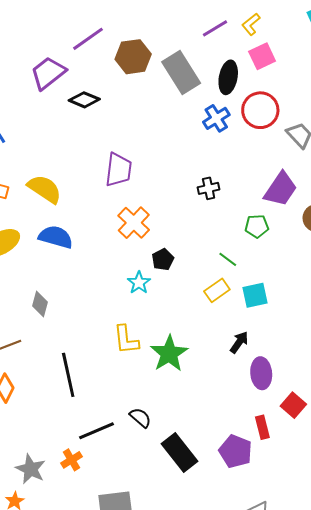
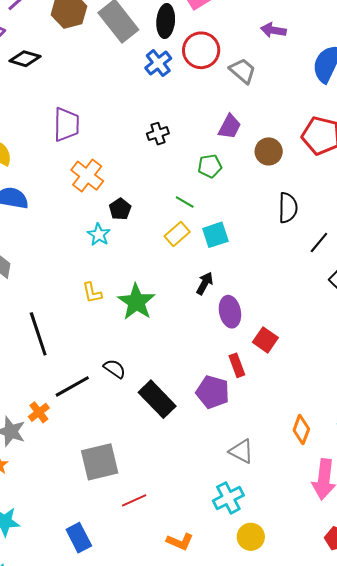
purple trapezoid: (281, 189) -> (230, 127), size x0.7
yellow L-shape: (126, 340) -> (92, 293), size x0.7
orange cross: (72, 460) -> (39, 412), moved

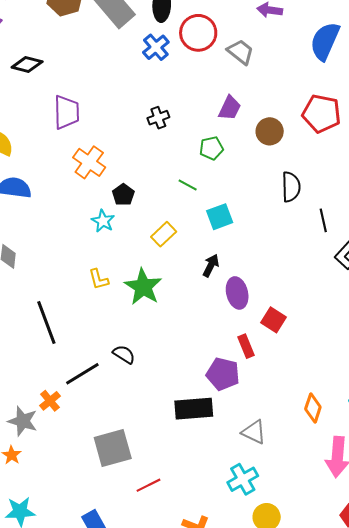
black diamond: (25, 59) -> (27, 64), moved
yellow rectangle: (177, 234) -> (164, 234), moved
black line: (319, 243) -> (323, 220), turned -50
black rectangle: (157, 399) -> (194, 409), moved, turned -48

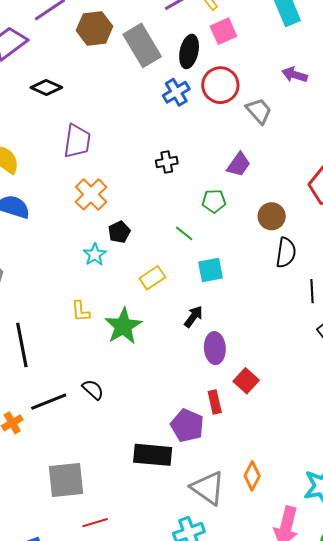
brown circle: (270, 131) -> (272, 216), moved
orange diamond: (313, 408) -> (252, 476), moved
gray triangle: (254, 432) -> (208, 488), size x1.4

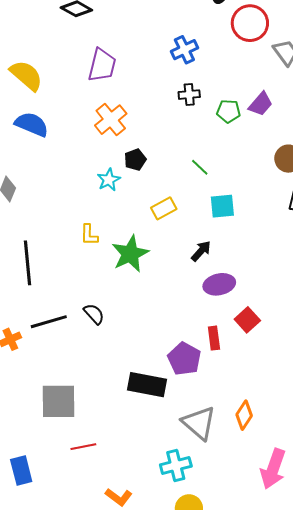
blue cross: (176, 92) -> (184, 50), moved
green pentagon: (214, 201) -> (229, 111), moved
purple ellipse: (215, 348) -> (219, 284), turned 76

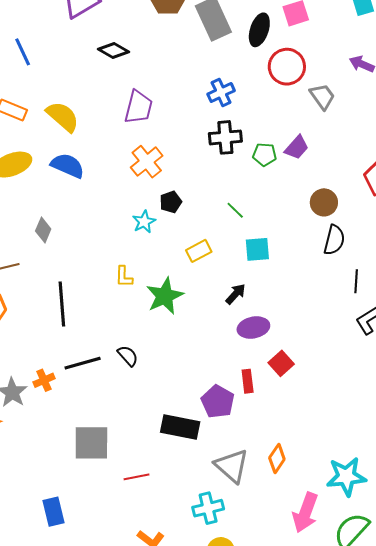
black cross: (189, 95) -> (225, 137), size x1.5
red line: (83, 447) -> (137, 477), moved

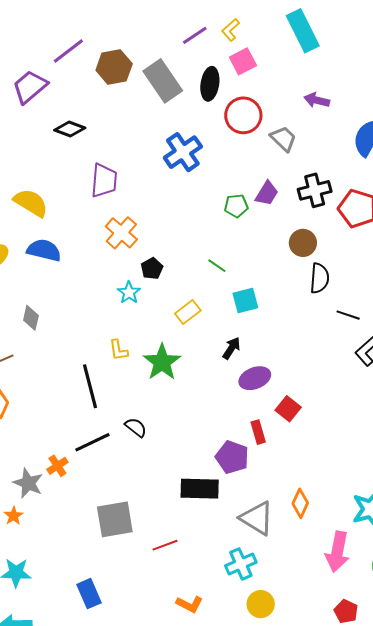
blue cross: (221, 92) -> (183, 152), size x1.4
black cross: (225, 137) -> (315, 190), moved
black line: (356, 281) -> (348, 315), turned -65
black line: (62, 304) -> (90, 386), moved

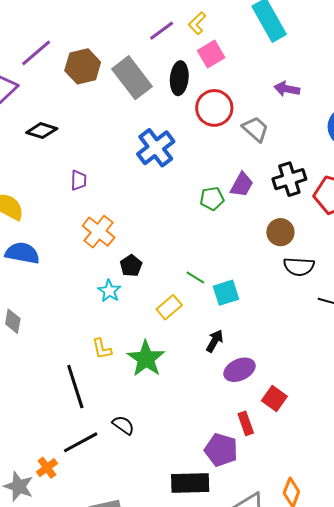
purple trapezoid: (104, 181) -> (79, 180), size x0.6
green line: (217, 266) -> (195, 278), moved
black semicircle: (319, 278) -> (299, 267), turned 92

